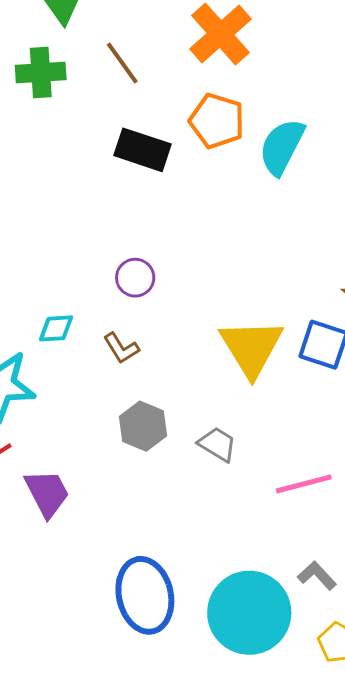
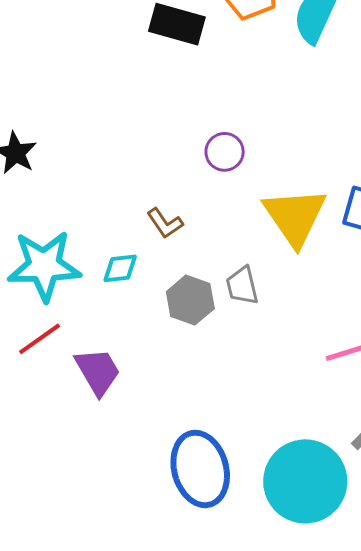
purple circle: (135, 278) -> (225, 152), moved
cyan diamond: (56, 328) -> (120, 268), moved
gray trapezoid: (217, 444) -> (242, 286), moved, turned -132

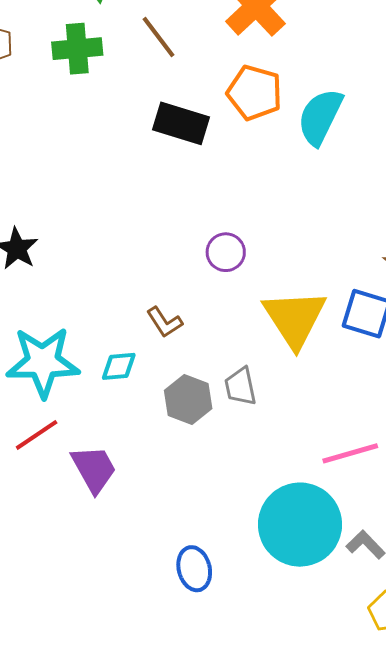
blue ellipse: (200, 469) -> (194, 569), size x0.6
cyan circle: (305, 481) -> (300, 525), moved

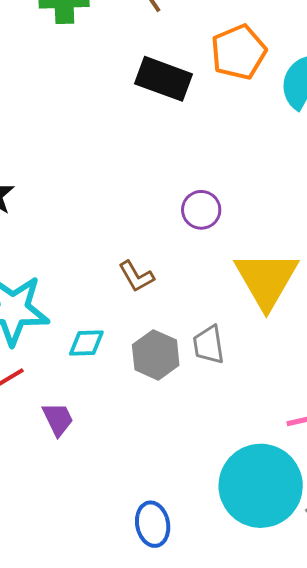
orange pentagon: (255, 93) -> (239, 52), turned 30
cyan diamond: (119, 366) -> (86, 343), moved
purple trapezoid: (94, 469) -> (58, 419), size x0.7

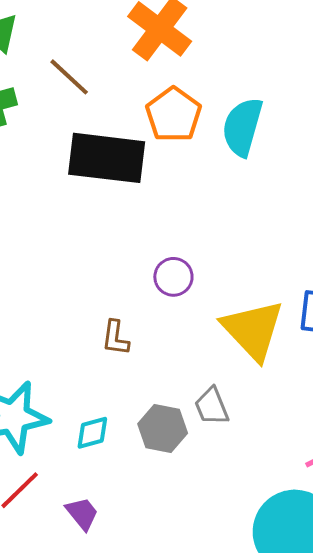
black rectangle: (163, 79) -> (107, 158), size x1.4
brown L-shape: (136, 276) -> (115, 338), moved, turned 51

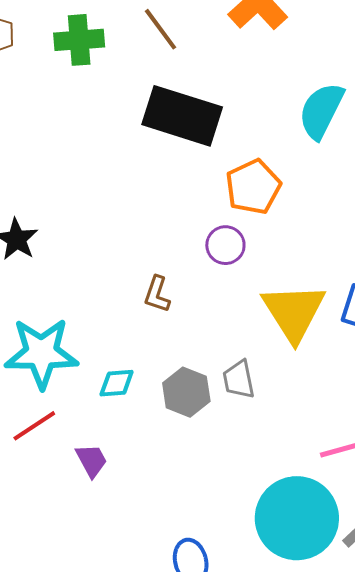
orange pentagon: (174, 115) -> (253, 187), moved

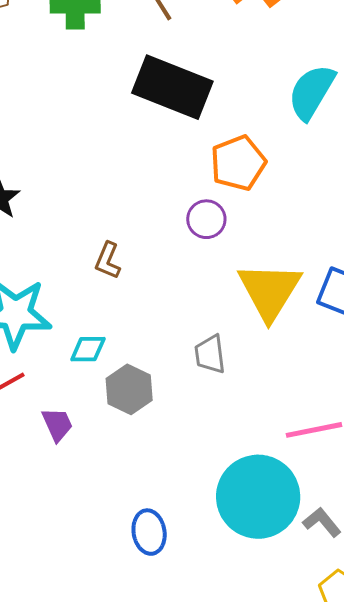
brown L-shape: (157, 294) -> (108, 261), moved
gray hexagon: (186, 392) -> (129, 389), moved

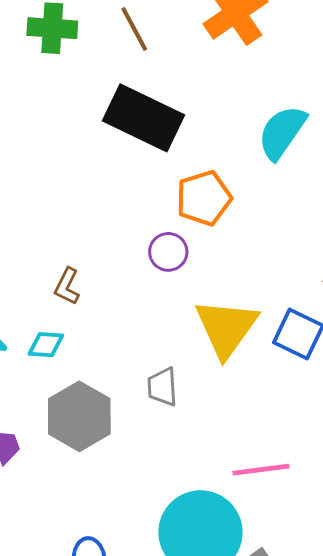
cyan diamond: (88, 349) -> (46, 345), moved
gray hexagon: (129, 389) -> (79, 416), size x1.4

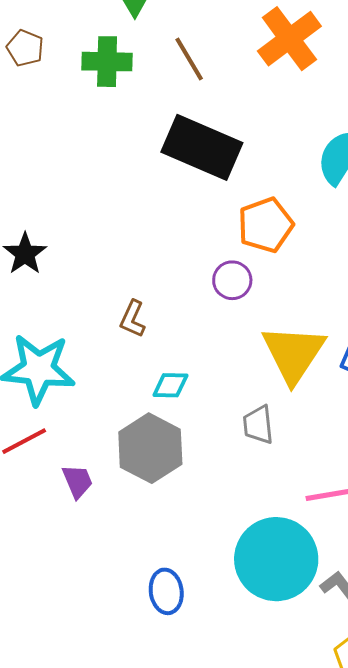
cyan diamond: (46, 345) -> (170, 385), moved
gray trapezoid: (162, 387) -> (258, 425), moved

